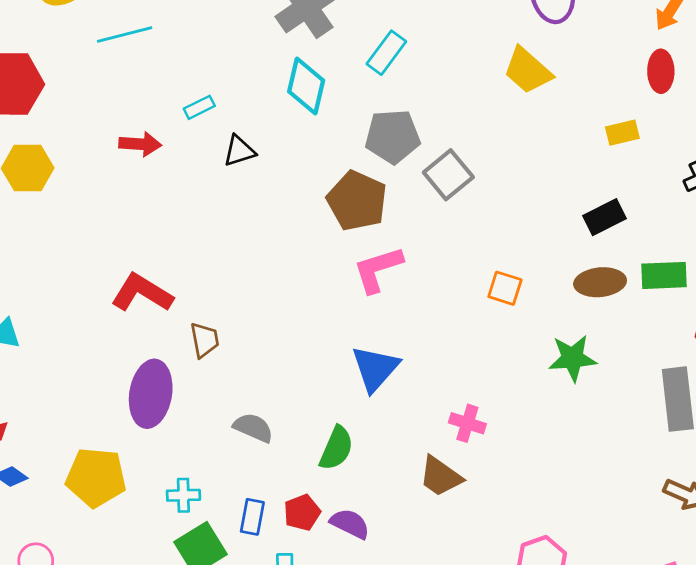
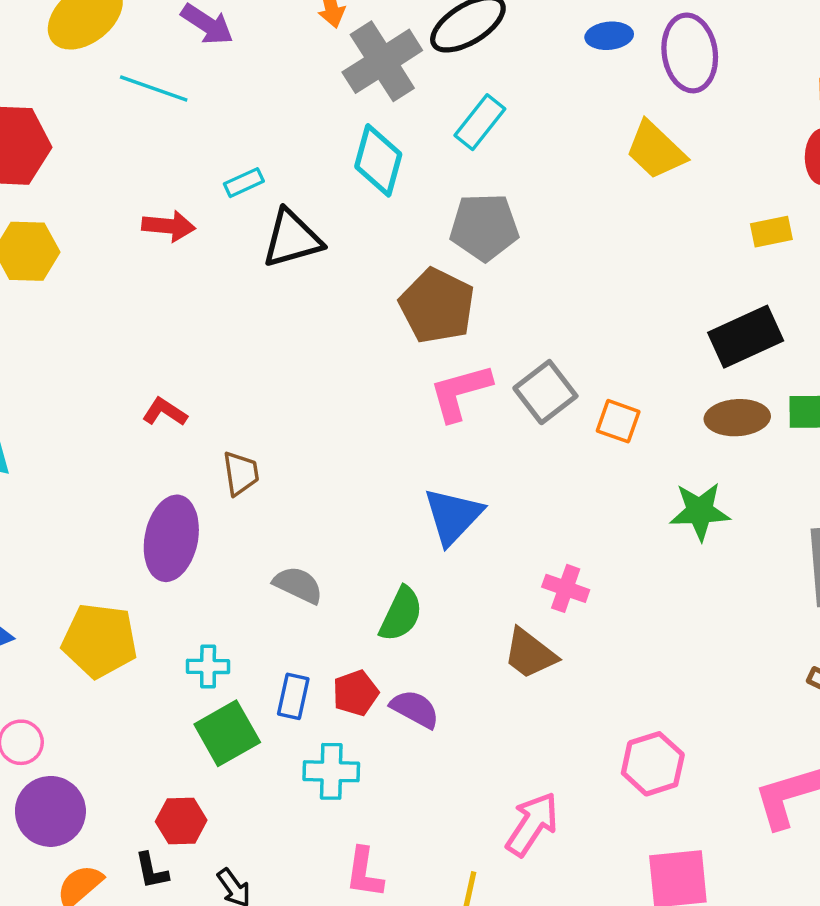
cyan line: (125, 35) -> (154, 89), turned 32
black triangle: (239, 151) -> (292, 239), size x1.5
gray square: (448, 175) -> (545, 392), moved
black rectangle: (605, 217) -> (746, 337), size x1.4
red L-shape: (142, 293) -> (165, 412), size x0.6

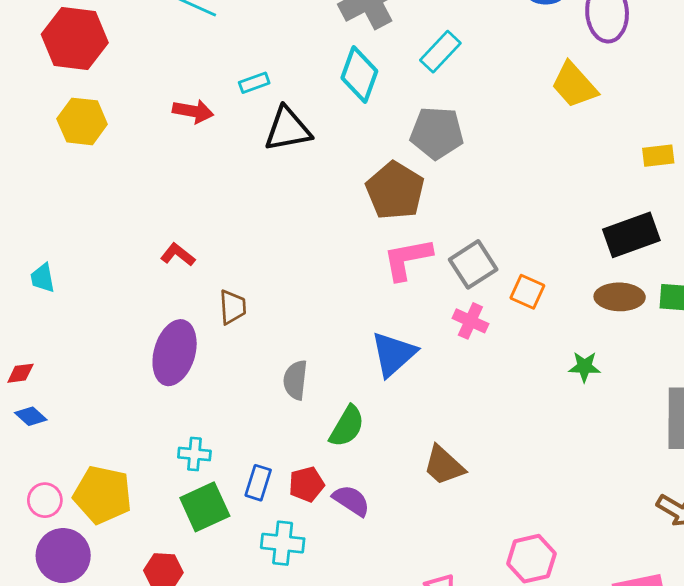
green star: (700, 511) -> (584, 367), size x0.7
gray semicircle: (298, 585) -> (295, 380), moved, turned -114
pink cross: (566, 588) -> (470, 321), moved
yellow pentagon: (100, 641) -> (103, 495), moved

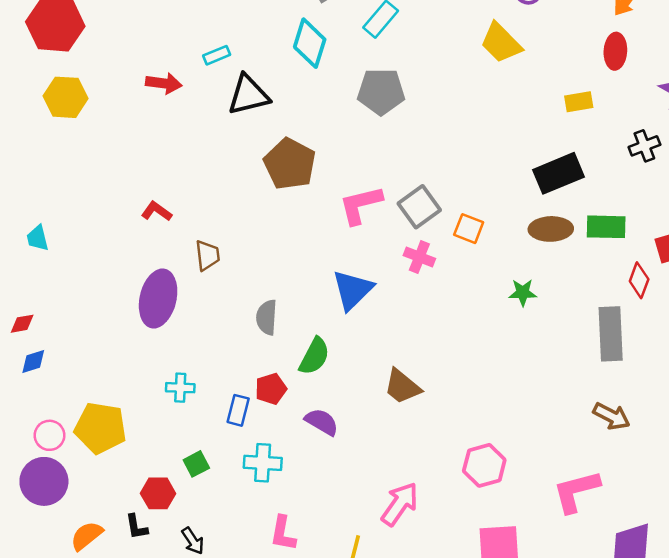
brown pentagon: (395, 191) -> (290, 164), moved
blue diamond: (31, 416) -> (33, 361), turned -56
red pentagon: (307, 484) -> (271, 389), moved
green square: (205, 507) -> (196, 464), moved, size x0.6
purple circle: (63, 556) -> (44, 481), moved

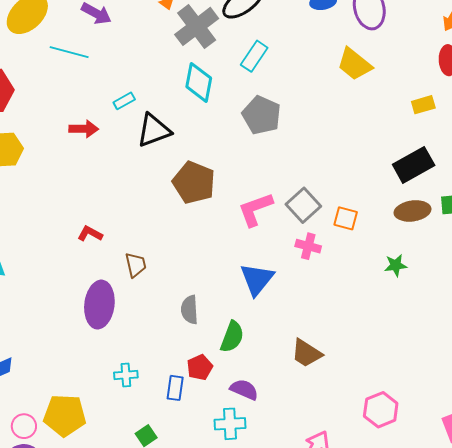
gray pentagon: (381, 92) -> (261, 115), turned 30
cyan cross: (263, 463) -> (230, 424), moved

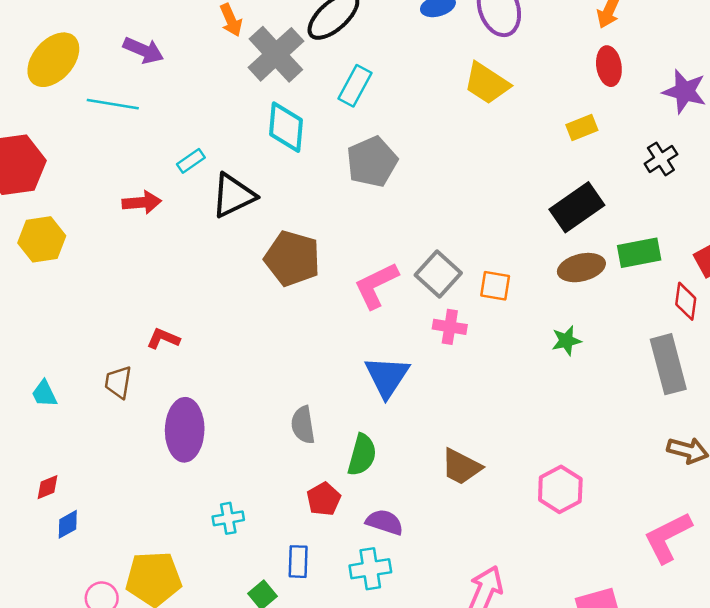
gray pentagon: (261, 115) -> (372, 162), turned 30
brown trapezoid: (136, 265) -> (118, 382), moved, turned -152
blue rectangle: (175, 388) -> (298, 562), moved
pink hexagon: (381, 410) -> (560, 489), moved

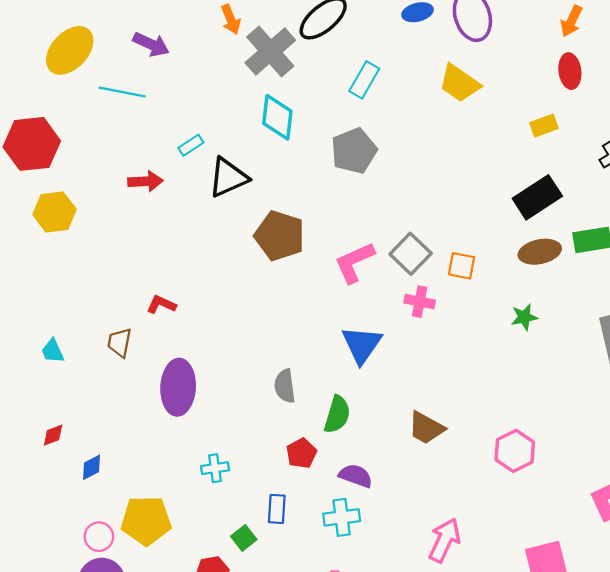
cyan rectangle: (355, 86) -> (364, 80), moved
blue diamond: (68, 524) -> (92, 467), moved

